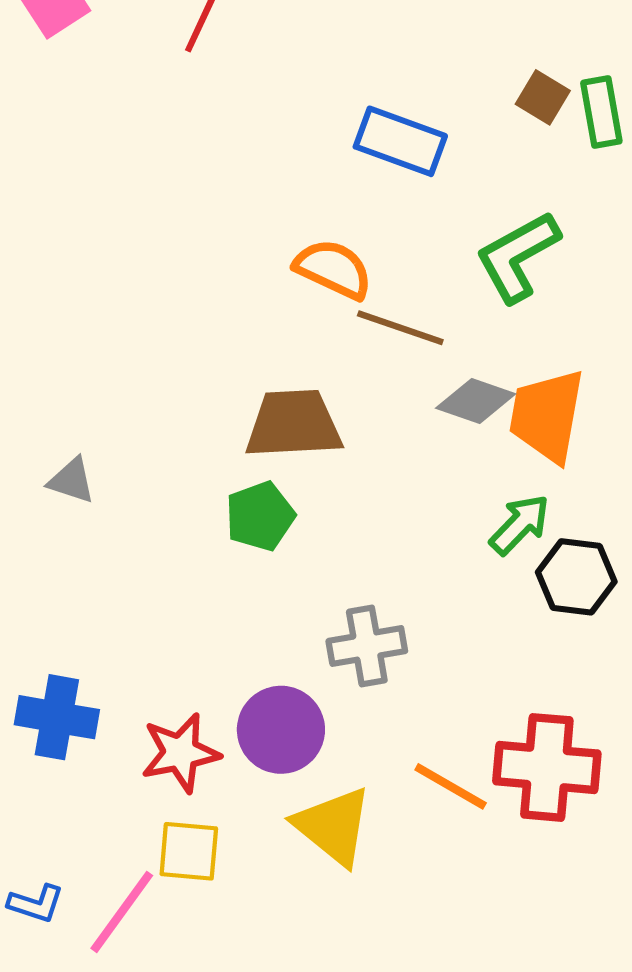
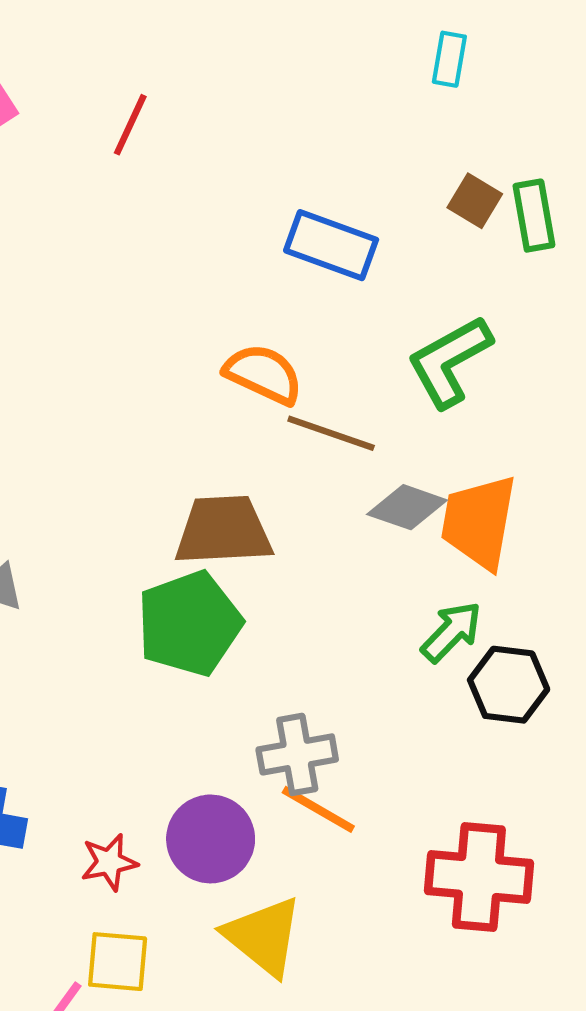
green pentagon: (260, 516) -> (189, 623), size x1.5
red star: (180, 753) -> (109, 862), size x0.7
orange line: (451, 786) -> (318, 809), moved

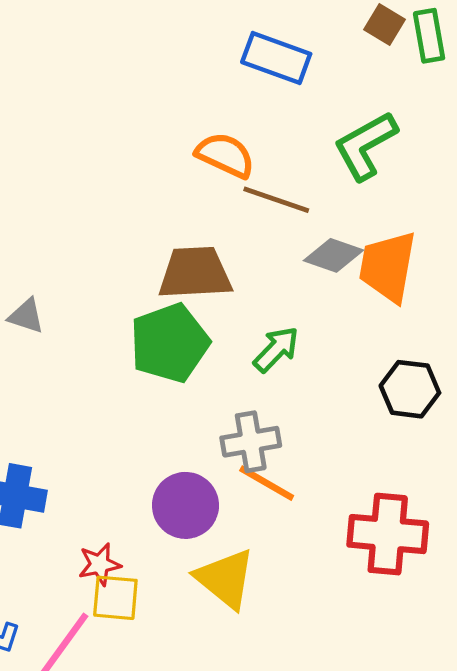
green arrow: (451, 632) -> (276, 349), moved
red star: (109, 862) -> (99, 564), moved

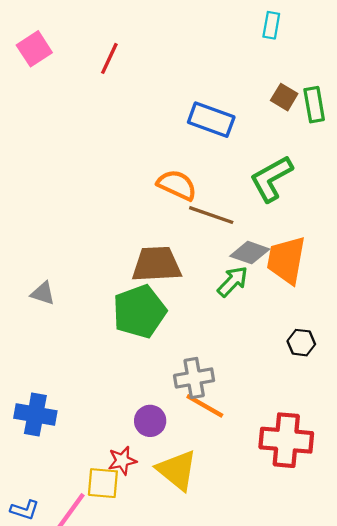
green arrow: (276, 349) -> (233, 281), moved
black hexagon: (410, 389) -> (301, 343), size x0.7
purple circle: (185, 505) -> (150, 421), size x0.7
red star: (99, 564) -> (122, 461), moved

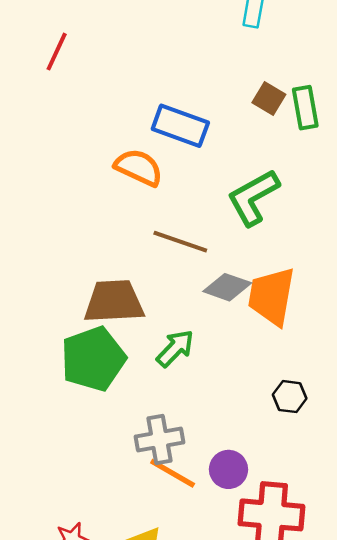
orange semicircle: (177, 185) -> (139, 167), moved
green arrow: (233, 281) -> (175, 348), moved
purple circle: (150, 421) -> (229, 469), moved

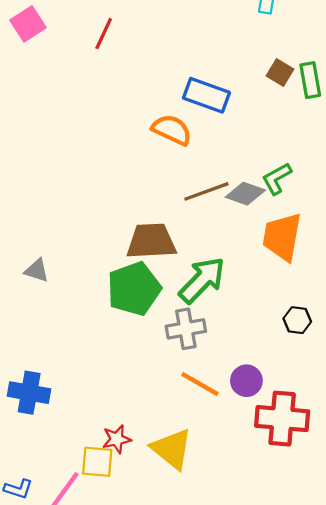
green L-shape: (253, 197) -> (277, 178), moved, size x0.7
brown line: (180, 242) -> (206, 191), turned -39
gray diamond: (227, 287) -> (245, 194), moved
green arrow: (175, 348) -> (202, 280), size x1.5
gray cross: (160, 439) -> (186, 329), moved

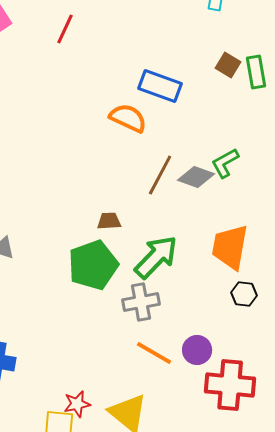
brown line: (206, 191) -> (160, 175), turned -42
orange trapezoid: (282, 237) -> (230, 247), moved
brown trapezoid: (151, 241) -> (109, 221), size x0.5

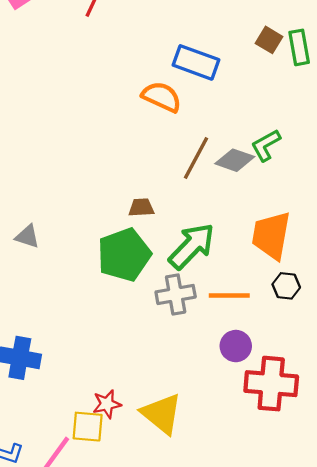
orange line: (154, 353) -> (229, 296), moved, turned -30

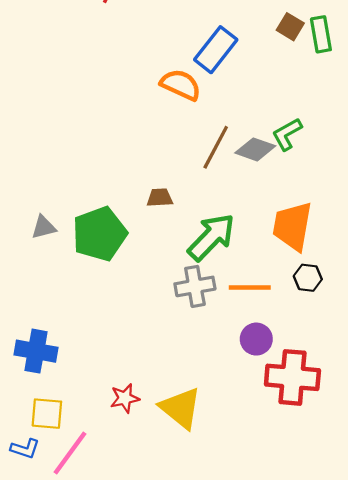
blue rectangle: (196, 62) -> (216, 50), turned -72
gray triangle: (27, 236) -> (44, 227), turned -32
green pentagon: (124, 255) -> (100, 234), moved
yellow square: (88, 427) -> (47, 414), moved

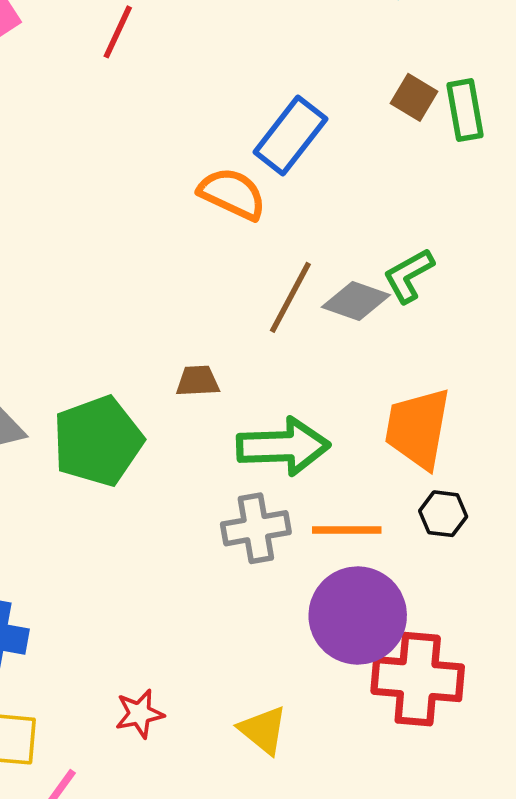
green arrow: (211, 237) -> (283, 446), turned 44
purple circle: (256, 339) -> (358, 616), size x1.8
yellow triangle: (181, 408) -> (263, 730), moved, size x0.7

